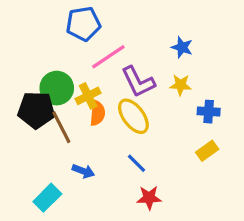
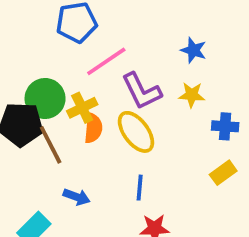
blue line: (137, 163) -> (140, 188), turned 50

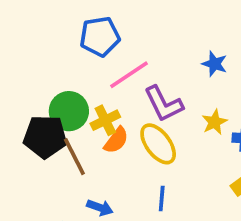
yellow star: (192, 95) -> (214, 122), moved, turned -30
orange semicircle: (93, 128) -> (116, 140), turned 32

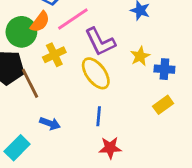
green circle: (69, 111) -> (21, 32), moved
orange semicircle: (116, 140) -> (40, 22), moved

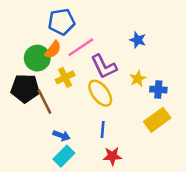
yellow rectangle: (163, 105) -> (157, 120), size x1.5
cyan rectangle: (17, 148) -> (64, 156), moved

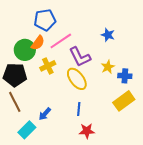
brown line: (45, 102) -> (15, 102), moved
blue arrow: (61, 136) -> (45, 114), turned 112
cyan rectangle: (64, 156) -> (27, 130), moved

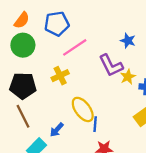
orange semicircle: (38, 43) -> (22, 20), moved
green circle: (25, 50) -> (23, 45), moved
purple L-shape: (80, 57) -> (111, 65), moved
yellow ellipse: (77, 79) -> (83, 109), moved

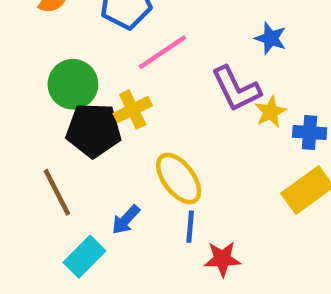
green circle: (23, 45) -> (73, 84), moved
black pentagon: (23, 86) -> (94, 130), moved
blue line: (95, 124) -> (190, 227), moved

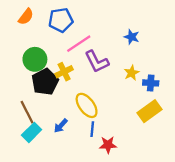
purple L-shape: (236, 89) -> (97, 62), moved
black pentagon: (94, 130) -> (45, 82), turned -30
cyan rectangle: (84, 257) -> (32, 132), moved

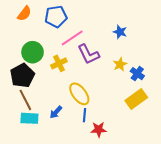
black pentagon: (45, 82) -> (22, 76), moved
blue cross: (151, 83) -> (137, 74), turned 32
cyan rectangle: (32, 132) -> (29, 118), turned 48

